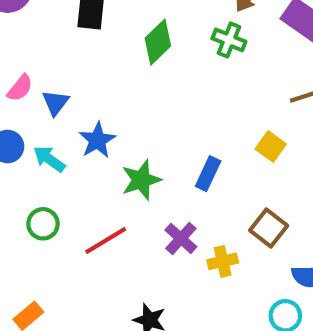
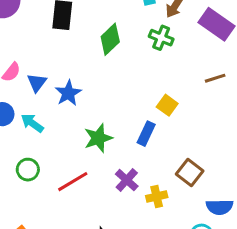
blue star: (97, 140) -> (68, 93), moved
yellow square: (271, 147) -> (167, 105), moved

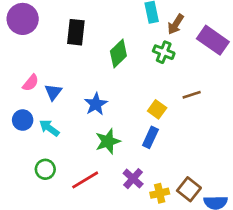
brown line: (215, 78) -> (192, 95), moved
blue star: (68, 93) -> (96, 104), moved
yellow square: (167, 105) -> (157, 109), moved
brown square: (190, 173) -> (189, 189), moved

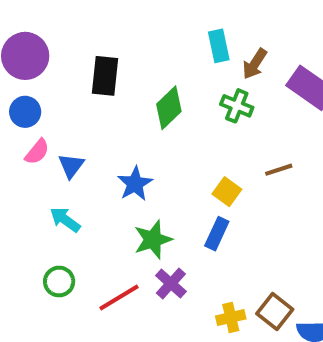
blue circle: (23, 120) -> (25, 112), moved
purple cross: (133, 179) -> (171, 284), moved

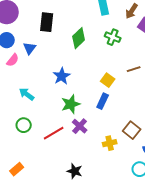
brown arrow: (255, 64) -> (132, 11), moved
blue triangle: (71, 166) -> (30, 48), moved
brown square: (275, 311) -> (132, 130), moved

